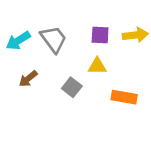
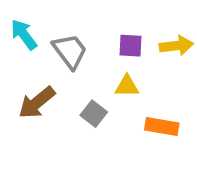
cyan arrow: (18, 41) -> (24, 35), moved, turned 85
brown arrow: (28, 79) -> (37, 103), size x1.5

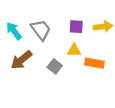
cyan arrow: (24, 35) -> (14, 31), moved
orange rectangle: (162, 127) -> (94, 63), moved

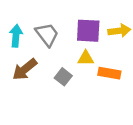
purple square: (76, 27) -> (88, 31), size x1.5
cyan arrow: (14, 31) -> (16, 36), turned 42

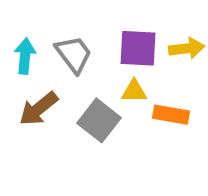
gray square: (63, 77) -> (99, 120), size x1.5

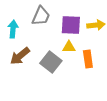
gray trapezoid: (74, 54) -> (41, 16), moved, turned 60
orange rectangle: (171, 115) -> (88, 59), turned 72

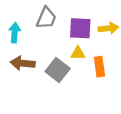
brown arrow: (20, 56) -> (23, 63), turned 45

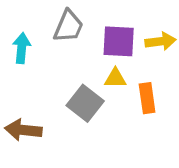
brown arrow: (23, 63) -> (23, 130), moved

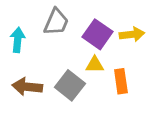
purple square: (119, 41) -> (97, 34), turned 32
brown arrow: (23, 130) -> (27, 87), moved

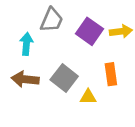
cyan arrow: (18, 40) -> (26, 44), moved
yellow triangle: (95, 65) -> (88, 97), moved

